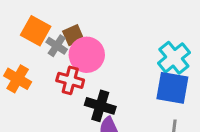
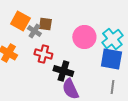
brown square: (73, 35) -> (45, 24), turned 32
pink circle: (87, 55) -> (84, 37), moved

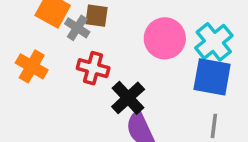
black cross: (63, 71) -> (128, 98), turned 30

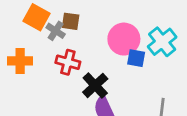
orange cross: (32, 66) -> (20, 61), turned -30
blue square: (212, 77) -> (136, 58), moved, size x0.6

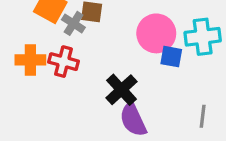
cyan cross: (162, 42) -> (203, 37), turned 32
red cross: (68, 62) -> (64, 62), moved

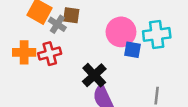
red cross: (64, 62) -> (50, 54), turned -30

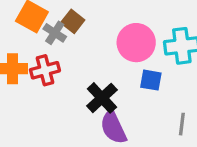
brown square: (71, 15) -> (73, 21), turned 30
blue square: (132, 50) -> (151, 80), moved

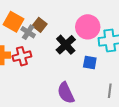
pink circle: (136, 43) -> (88, 27), moved
black cross: (102, 98) -> (66, 45), moved

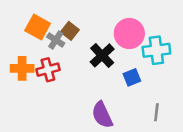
blue square: (90, 62) -> (132, 77), turned -32

